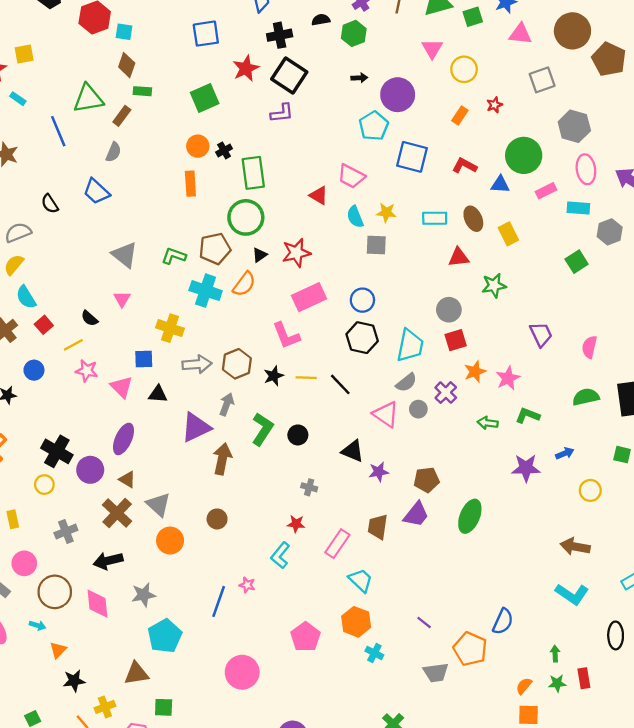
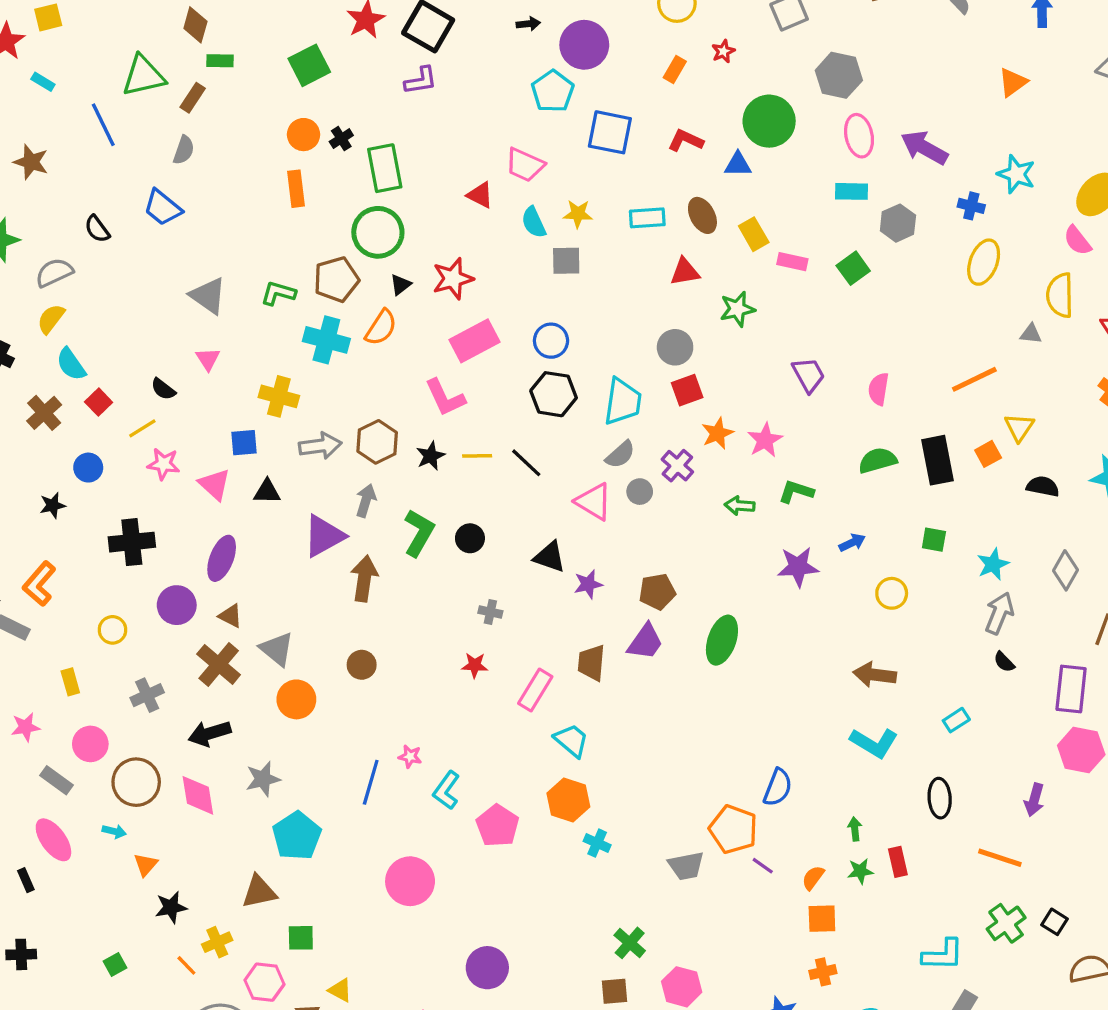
pink rectangle: (546, 191) -> (792, 262), moved, turned 42
black cross: (57, 451) -> (132, 542), moved, turned -32
cyan L-shape: (280, 555) -> (446, 790), moved
purple line: (424, 623) -> (763, 866), moved

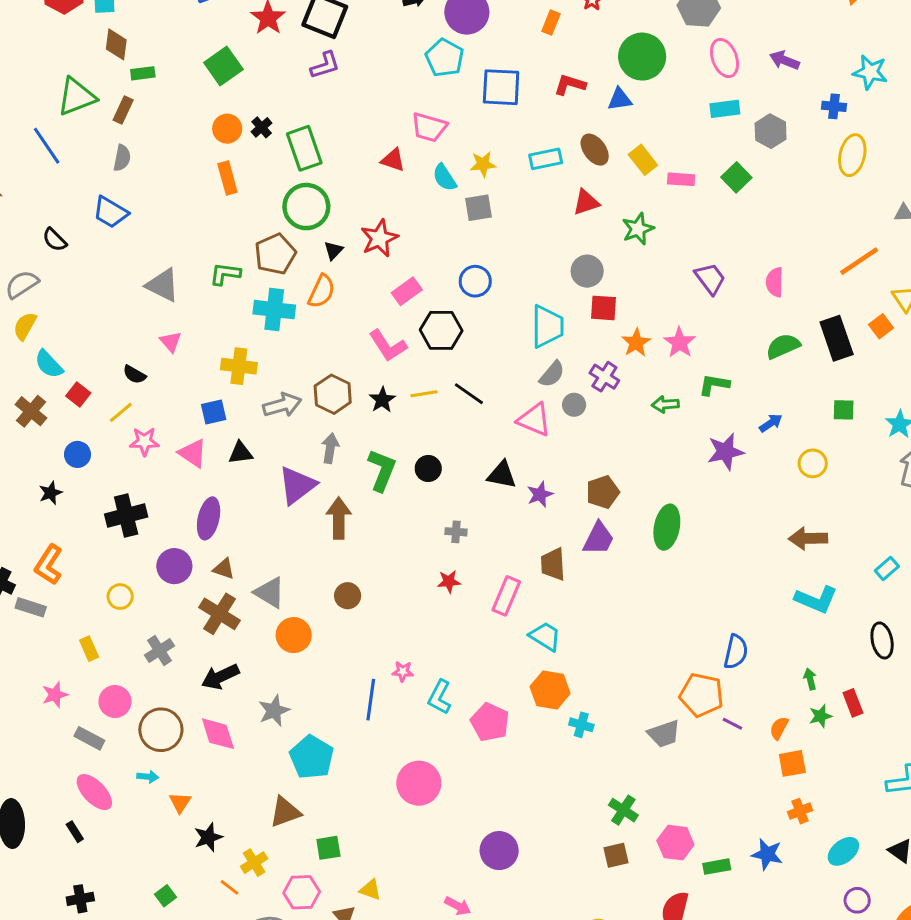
purple arrow: (924, 148) -> (784, 60), size x0.7
pink rectangle: (474, 341) -> (407, 291), size x0.7
red square: (687, 390) -> (603, 308), turned 32
black hexagon: (554, 394) -> (441, 330), moved

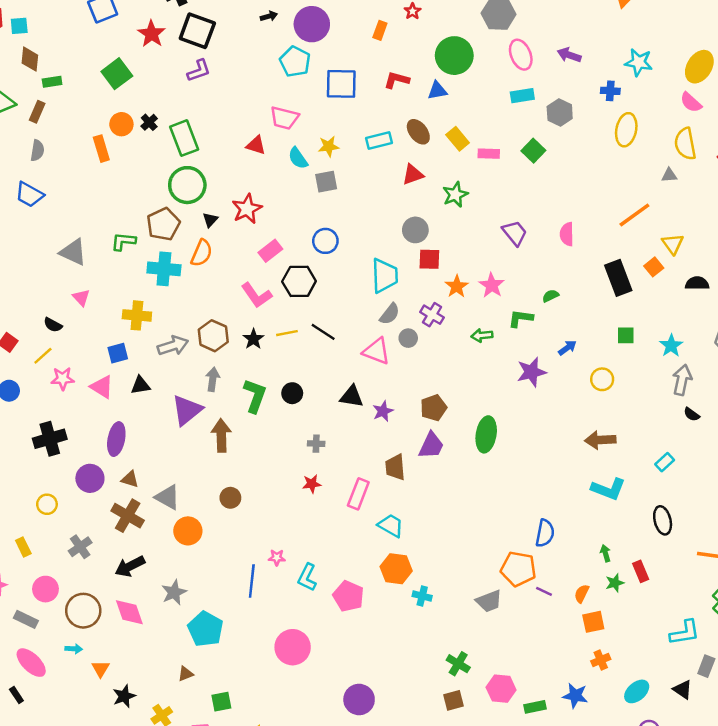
orange rectangle: (227, 178) -> (101, 149), moved
green semicircle: (783, 346) -> (550, 296), moved, size x0.6
brown triangle: (285, 812) -> (186, 674), size x0.6

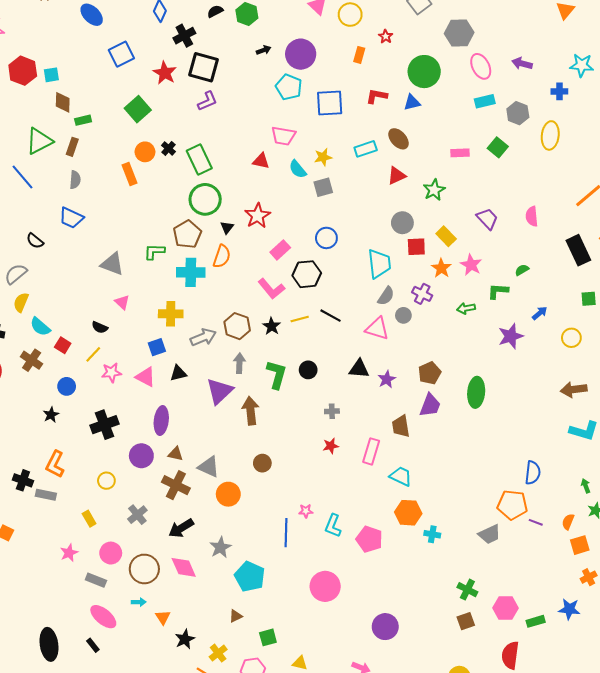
yellow ellipse: (626, 130) -> (550, 135), moved
yellow rectangle: (458, 139) -> (446, 236), moved

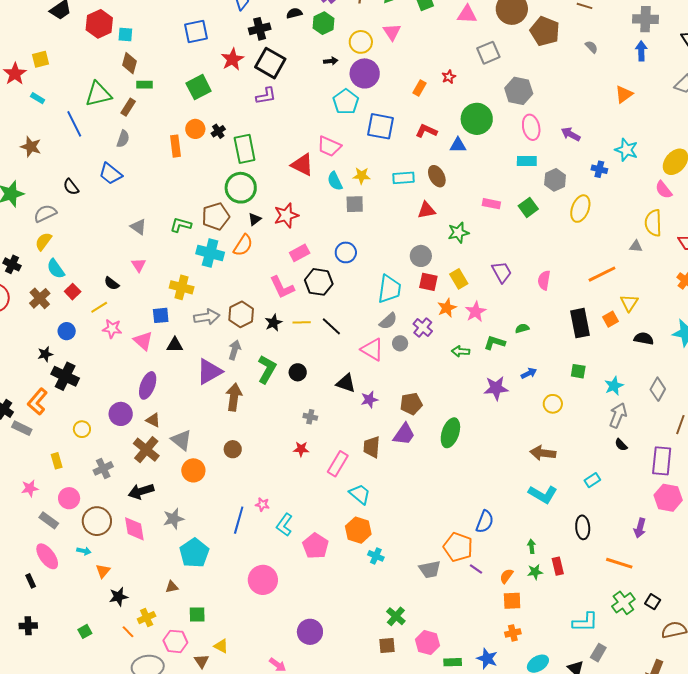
yellow circle: (350, 15) -> (361, 42), moved
red triangle: (261, 161) -> (302, 165), size x1.4
gray triangle: (112, 264) -> (138, 227), size x0.7
black cross: (105, 425) -> (65, 376), moved, turned 32

